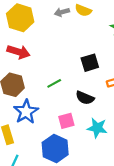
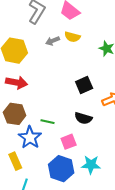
green line: (54, 83) -> (48, 122), moved, turned 48
cyan star: (97, 128) -> (91, 165), moved

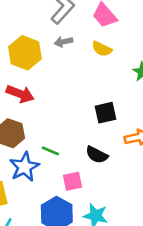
gray arrow: (53, 41) -> (63, 42), moved

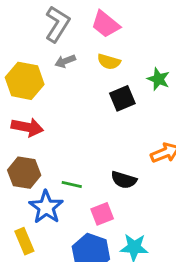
black square: (105, 113) -> (122, 98), moved

